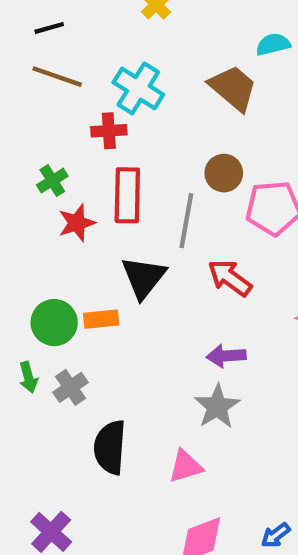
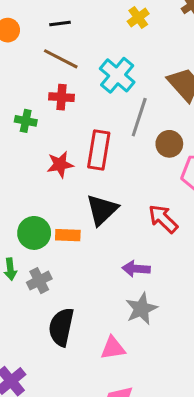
red cross: (109, 131) -> (61, 97), moved
green cross: (52, 181) -> (26, 121), moved, turned 35
gray line: (186, 221) -> (139, 117), moved
purple arrow: (226, 356) -> (136, 269), moved

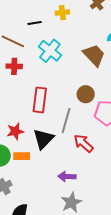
yellow cross: (138, 17) -> (62, 13), turned 32
black line: (60, 24) -> (35, 23), moved
gray line: (139, 117) -> (66, 121), moved
red star: (60, 165) -> (15, 131), moved

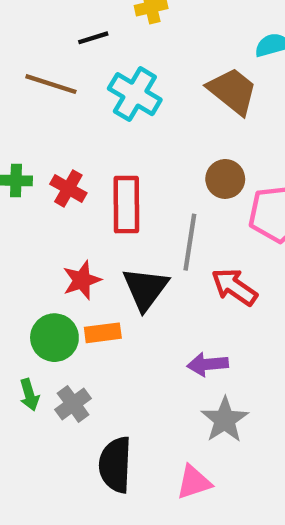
red cross: (14, 66) -> (68, 188), moved, turned 35

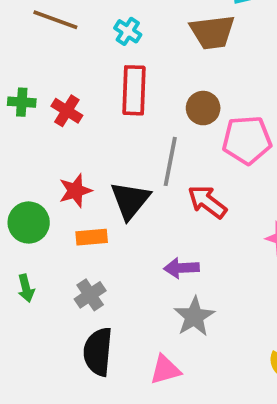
brown trapezoid: (232, 91) -> (212, 32), turned 132
cyan cross: (135, 94) -> (128, 31), size x0.6
red rectangle: (126, 205) -> (134, 90), moved
green circle: (54, 338) -> (29, 223), moved
gray cross: (73, 404) -> (90, 295), moved

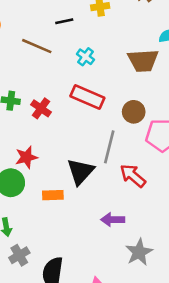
red rectangle: (134, 90) -> (87, 97), turned -72
red star: (75, 191) -> (26, 157), moved
gray cross: (90, 295) -> (19, 255), moved
gray star: (194, 317) -> (139, 252), moved

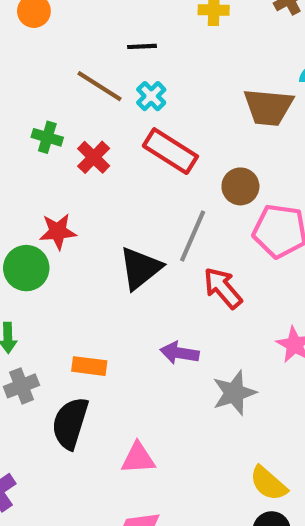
black line: (64, 21) -> (142, 46), moved
brown line: (37, 46) -> (100, 86), moved
cyan cross: (85, 57) -> (151, 96), moved
orange rectangle: (53, 195) -> (89, 366), moved
gray star: (139, 252) -> (234, 393), moved

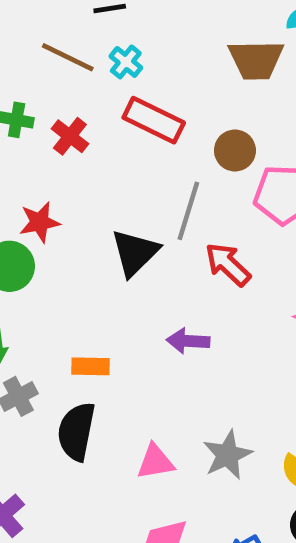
gray star: (234, 393) -> (227, 455), moved

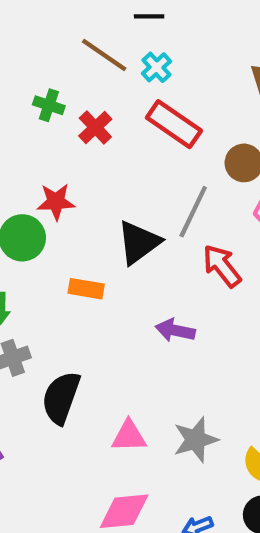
orange rectangle: (90, 366) -> (86, 289), moved

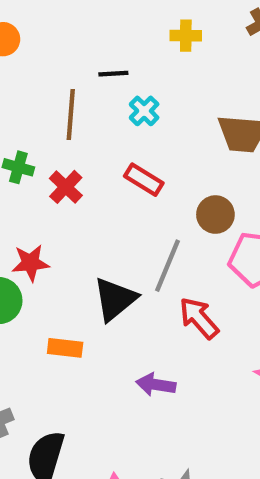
brown line: (104, 55) -> (71, 114), turned 63
cyan cross: (156, 67) -> (144, 111), moved
red rectangle: (174, 124) -> (144, 180), size x0.7

